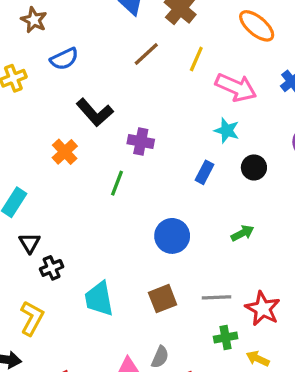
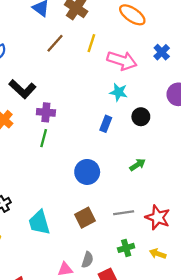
purple cross: (141, 141) -> (46, 112), moved
green cross: (226, 337) -> (126, 248), moved

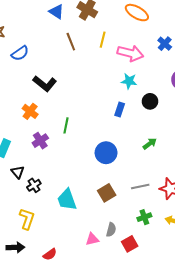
brown line: (55, 43) -> (71, 42), turned -60
purple cross: (46, 112) -> (40, 141), moved, turned -35

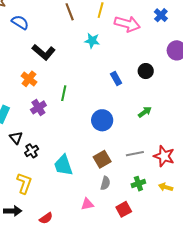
blue semicircle: (20, 53) -> (20, 22), turned -114
cyan star: (129, 81) -> (92, 41), moved
blue rectangle: (120, 110) -> (116, 79), turned -48
gray semicircle: (111, 230) -> (105, 183), moved

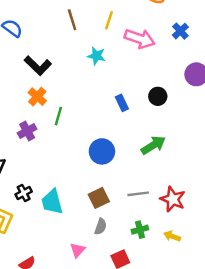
orange cross: (29, 79) -> (37, 97), moved
green arrow: (145, 112) -> (153, 145), size x1.5
black cross: (32, 151) -> (24, 193), moved
pink triangle: (87, 204) -> (78, 250), turned -40

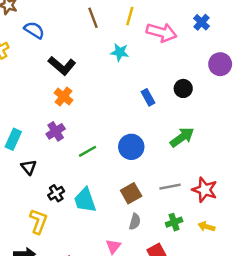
green line: (58, 116) -> (87, 151), moved, turned 48

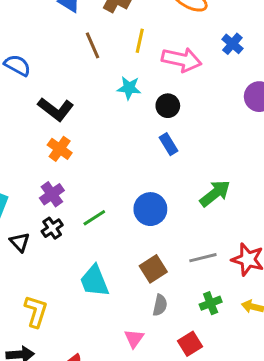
black circle: (183, 88) -> (168, 106), moved
black cross: (56, 193) -> (52, 228), moved

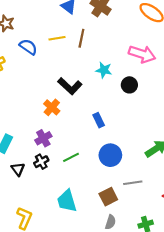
yellow line: (140, 41) -> (57, 38), moved, turned 63
brown line: (92, 45) -> (81, 38), turned 30
black L-shape: (56, 109) -> (70, 86), moved
blue rectangle: (169, 144) -> (99, 120), moved
gray line: (203, 258) -> (133, 183), moved

